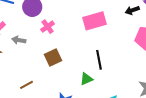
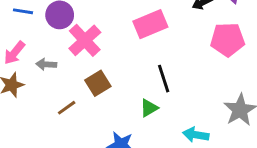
pink cross: (48, 27) -> (85, 40), size x1.6
brown line: (26, 85) -> (67, 108), moved

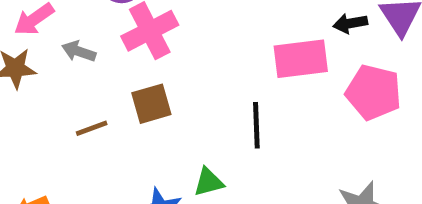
pink rectangle: (150, 24) -> (301, 59), moved
green triangle: (149, 108) -> (209, 182), moved

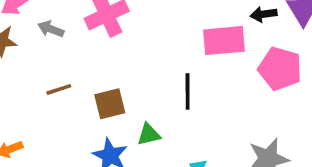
brown square: (151, 104) -> (110, 104), moved

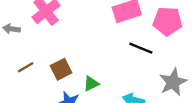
black line: (188, 91) -> (141, 48), moved, turned -55

